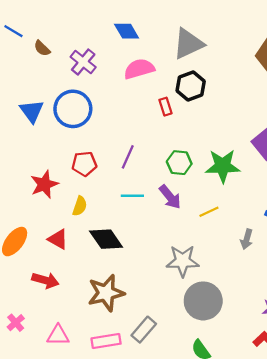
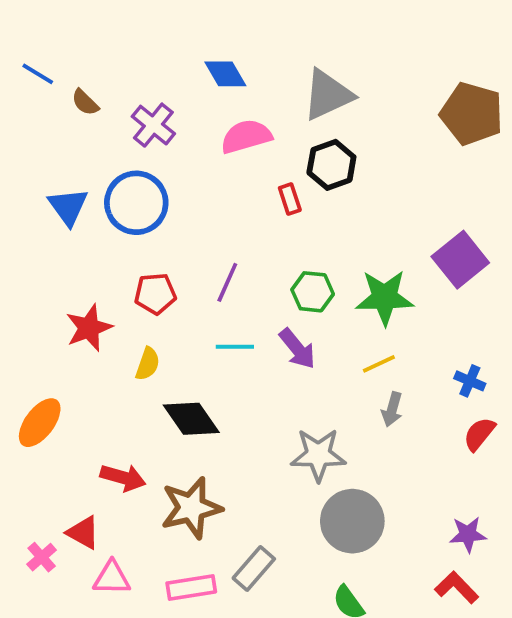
yellow line: (209, 212) -> (379, 364), moved
red triangle: (58, 239) -> (83, 532), moved
gray arrow: (247, 239) -> (392, 409), moved
red arrow: (45, 280) -> (123, 478), moved

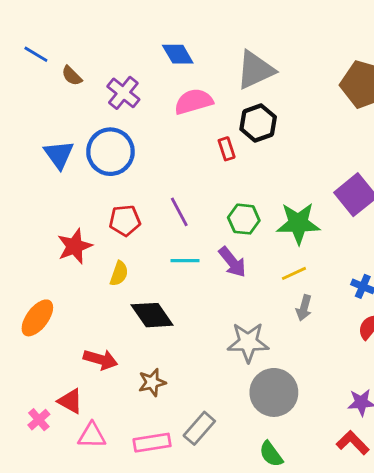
purple line: (227, 282) -> (179, 212), turned -52
brown star: (191, 508) -> (152, 382), size x0.6

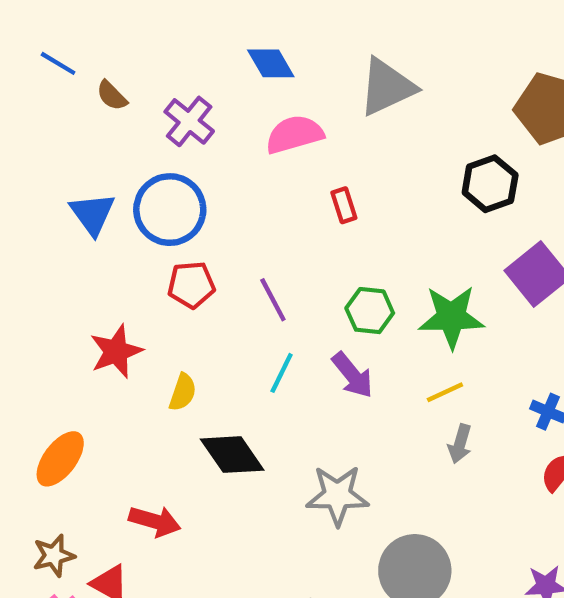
black hexagon: (258, 123) -> (490, 184), moved
red pentagon: (125, 220) -> (191, 285), moved
cyan line: (185, 261) -> (282, 373), turned -64
gray star: (248, 342) -> (337, 495), moved
brown star: (152, 382) -> (54, 556), moved

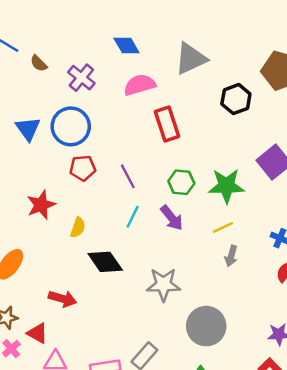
black hexagon: (490, 184) -> (236, 99), moved
red rectangle: (344, 205) -> (167, 124), size x1.8

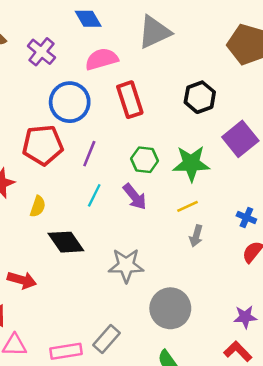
black hexagon: (236, 99) -> (200, 97), moved
blue circle: (71, 126) -> (70, 102), moved
red pentagon: (83, 168) -> (43, 145), size x1.5
purple line: (128, 176) -> (89, 154), turned 50

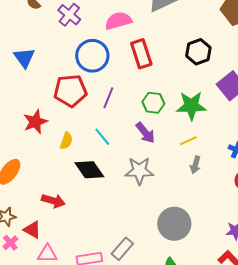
cyan line: (94, 195) -> (102, 137), moved, turned -66
gray star: (126, 265) -> (139, 171), moved

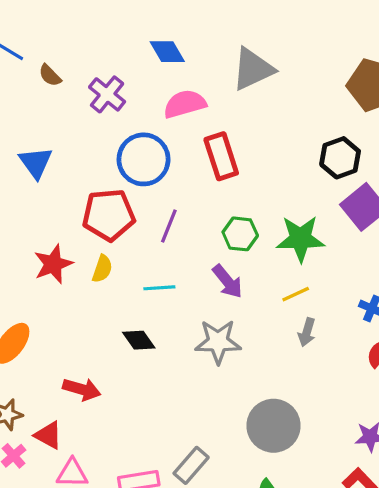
black hexagon: (198, 52) -> (340, 158), moved
cyan line: (102, 137) -> (159, 288), turned -54
yellow semicircle: (66, 141) -> (102, 269), moved
black diamond: (89, 170) -> (139, 340), size x0.7

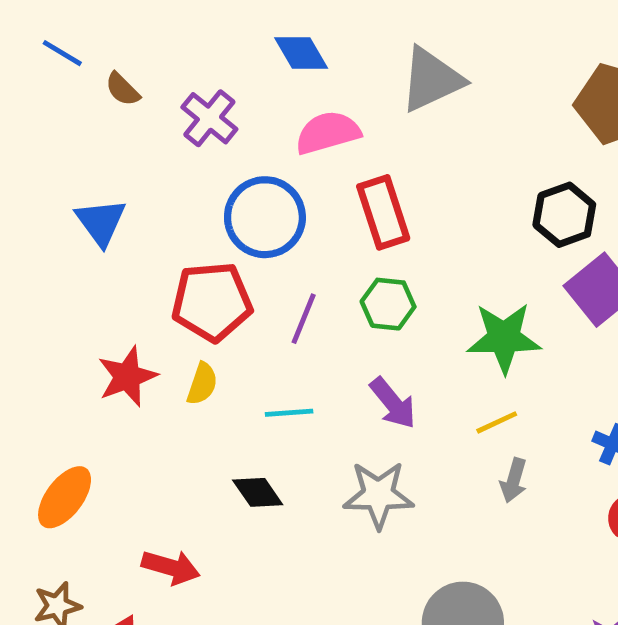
green hexagon: (240, 234) -> (388, 304), moved

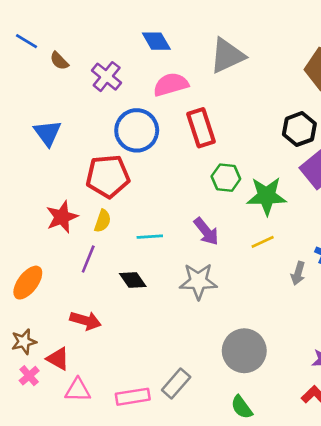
green hexagon: (388, 304) -> (226, 178), moved
purple line: (304, 319) -> (88, 259), moved
gray arrow: (514, 480) -> (298, 273), moved

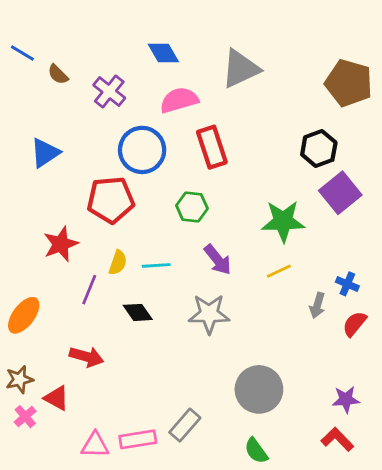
blue triangle: (47, 133) -> (45, 153), turned 32
green hexagon: (226, 178) -> (192, 207), moved
yellow semicircle: (103, 221) -> (118, 263), moved
pink triangle: (78, 390) -> (95, 445), moved

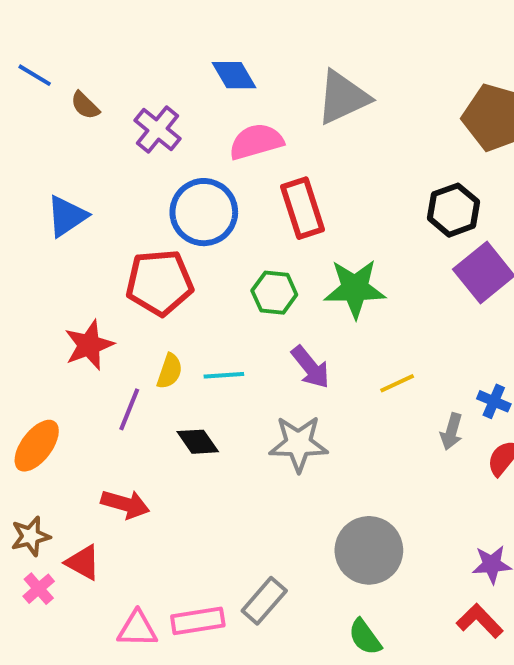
green star: (283, 221) -> (355, 289), moved

